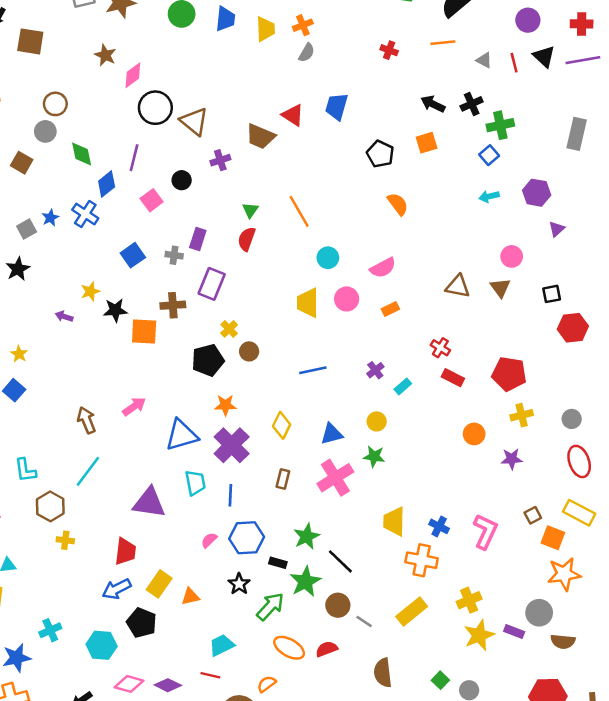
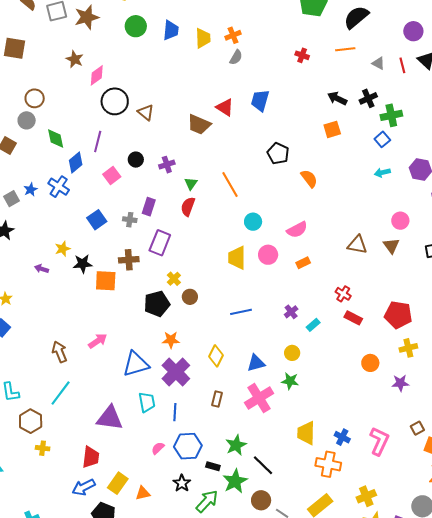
brown triangle: (194, 121) -> (146, 112), size x0.7
black pentagon: (380, 154) -> (278, 153), moved
purple cross: (220, 160) -> (167, 165), moved

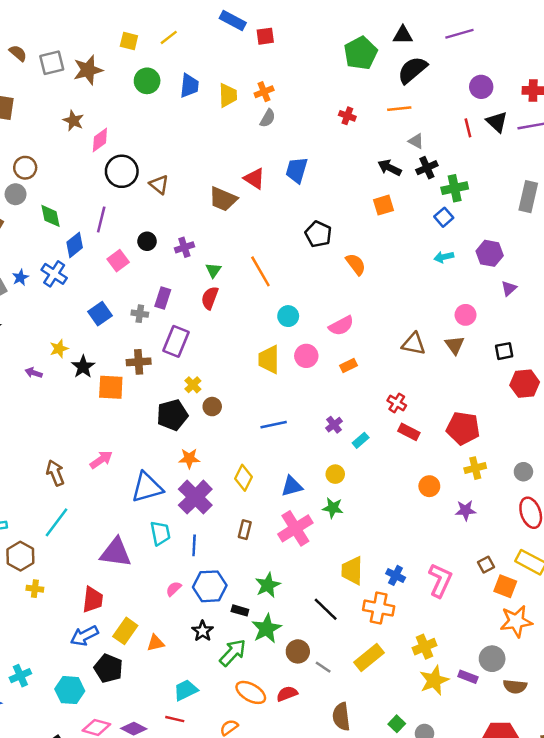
gray triangle: (378, 63) -> (416, 141), moved
black star: (83, 264) -> (83, 367), turned -30
black line: (263, 465) -> (326, 609), moved

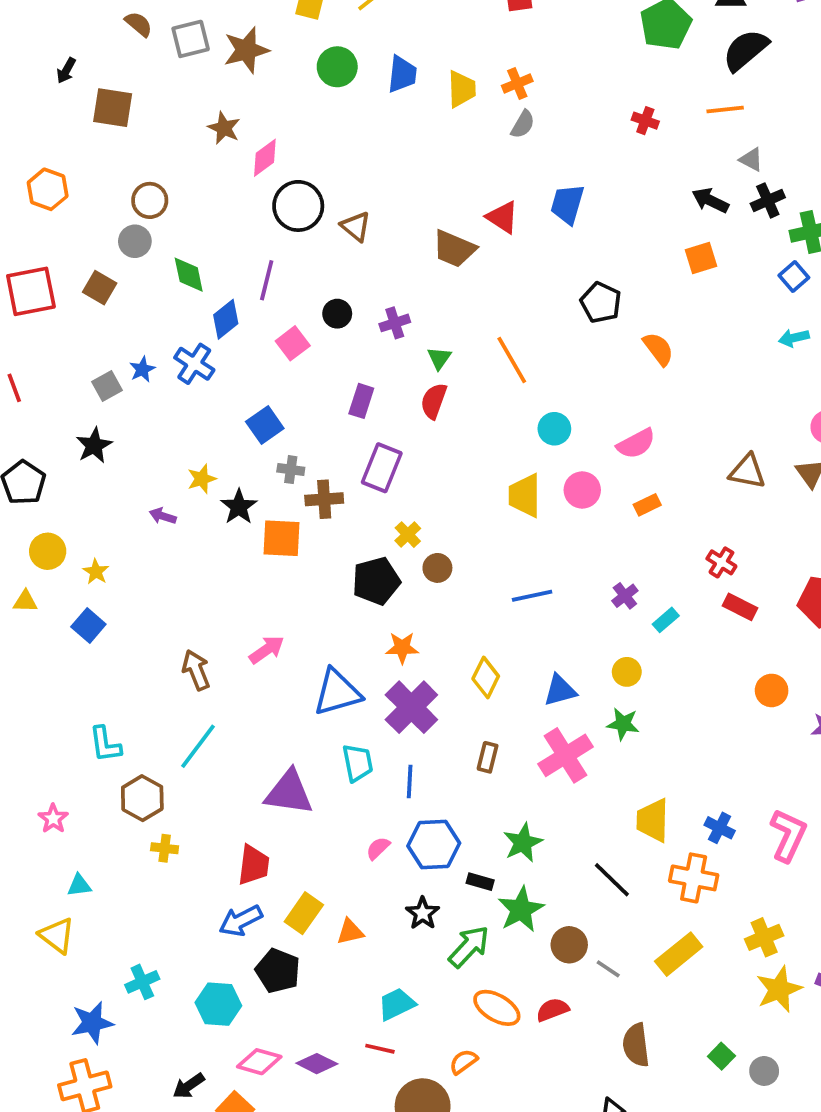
gray cross: (140, 314) -> (291, 470), moved

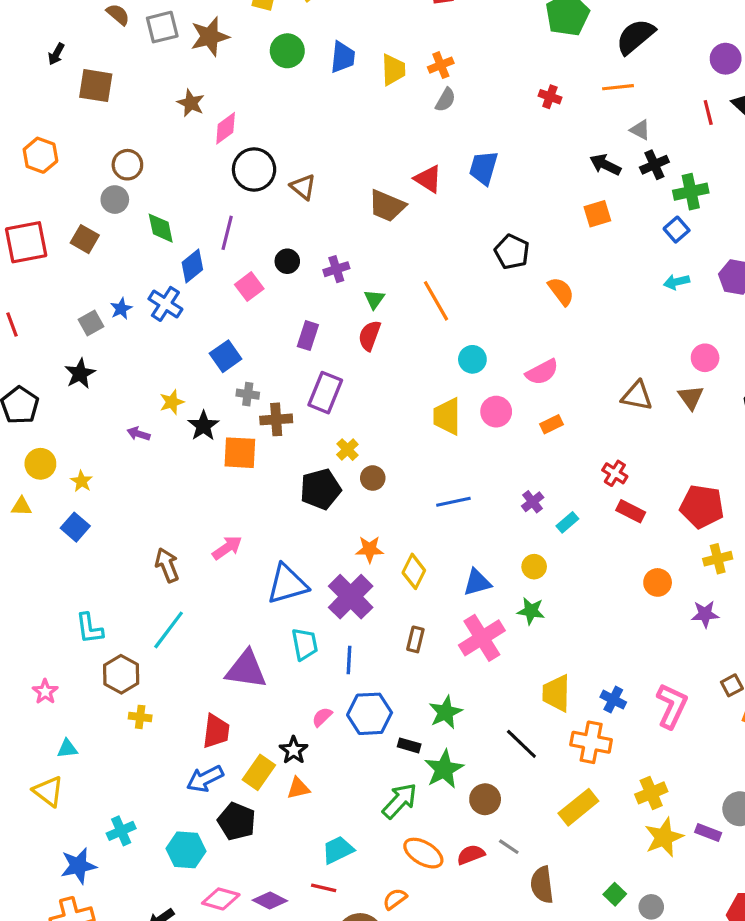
orange star: (402, 648) -> (370, 549), moved
black star: (423, 913) -> (294, 750), moved
gray line: (608, 969) -> (509, 847), moved

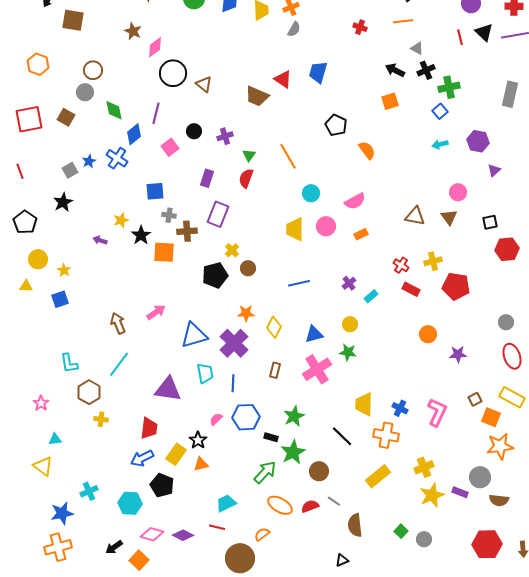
blue square: (226, 356) -> (155, 191), turned 30
blue square: (75, 527) -> (60, 299), turned 30
yellow cross: (718, 559) -> (433, 261), moved

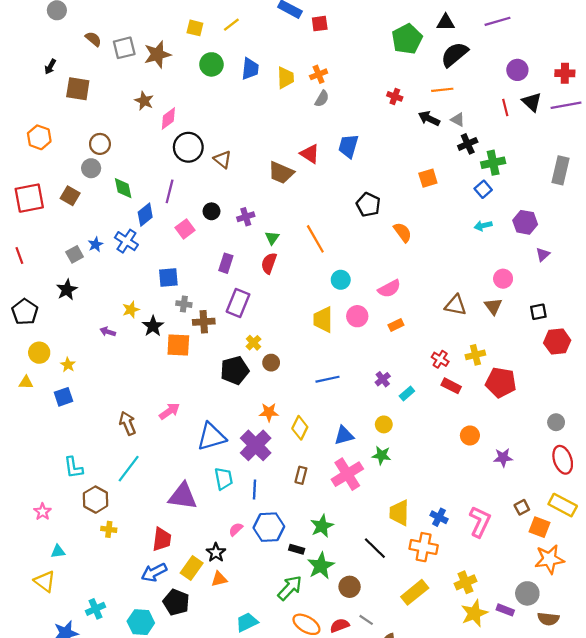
black arrow: (395, 70) -> (429, 119), moved

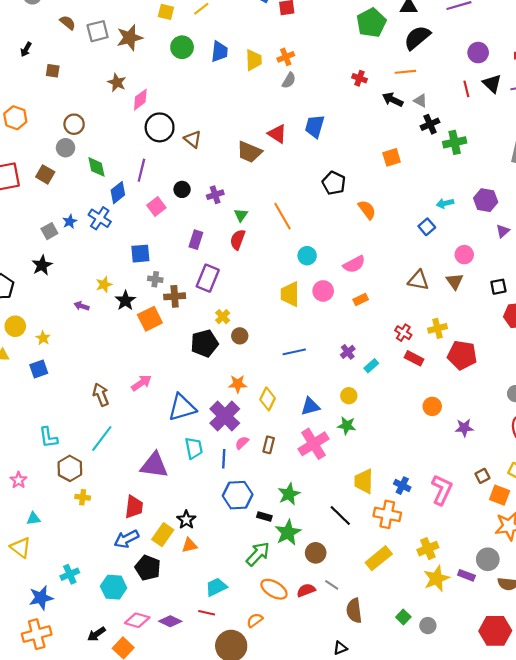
brown square: (78, 89) -> (53, 71), size x0.6
blue square: (483, 189) -> (427, 227), moved
orange square: (178, 345) -> (150, 319), turned -30
pink semicircle: (236, 529) -> (242, 443), moved

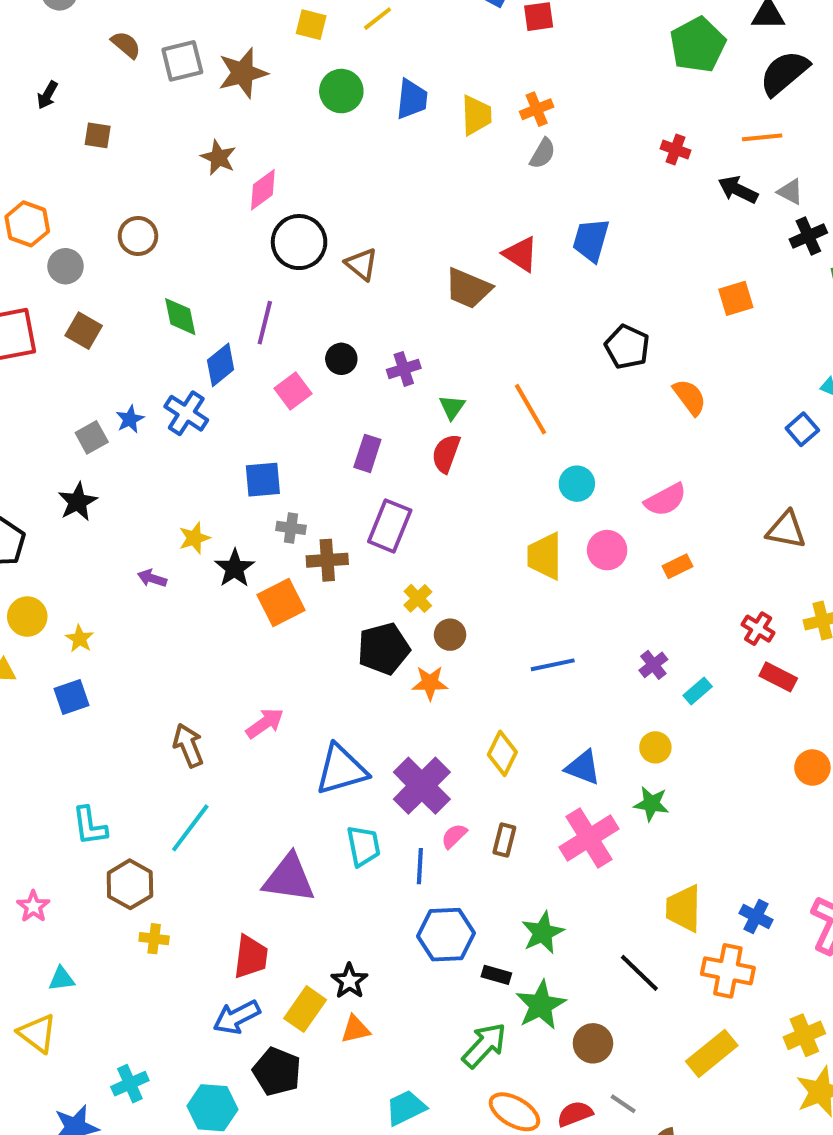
gray circle: (66, 148) -> (66, 266), moved
orange star: (238, 384) -> (430, 683), moved
blue triangle: (310, 406) -> (583, 768), turned 36

